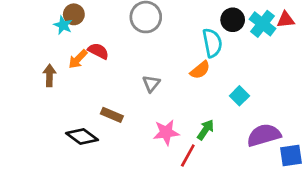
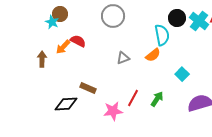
gray triangle: (151, 84) -> (123, 58), moved, turned 32
pink star: (166, 132) -> (113, 111), moved
black diamond: (82, 137) -> (66, 104), turned -40
red line: (188, 156) -> (133, 98), moved

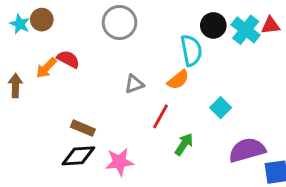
cyan star: (52, 22) -> (20, 24), moved
red line: (133, 98) -> (161, 116), moved
black diamond: (66, 104) -> (78, 156), moved

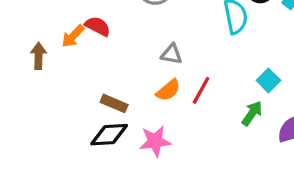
orange semicircle: (178, 80) -> (168, 90), moved
gray triangle: (134, 84) -> (172, 54), turned 30
green arrow: (184, 144) -> (252, 113), moved

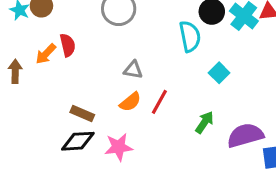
red semicircle: (98, 26) -> (68, 45), turned 50
cyan square: (268, 80) -> (219, 73), moved

